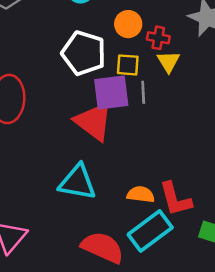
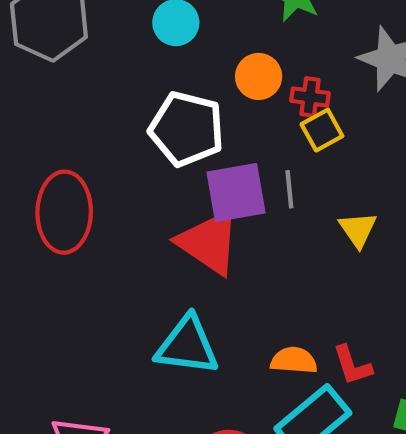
yellow triangle: (168, 62) -> (358, 229), moved
yellow square: (128, 65) -> (322, 130), moved, turned -30
red L-shape: (175, 199) -> (352, 365), size x0.7

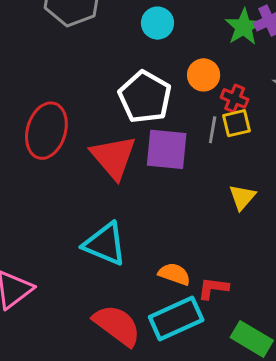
gray line: (289, 189) -> (213, 130), moved
red triangle: (209, 242) -> (113, 157), moved
red L-shape: (352, 365) -> (213, 288), turned 100

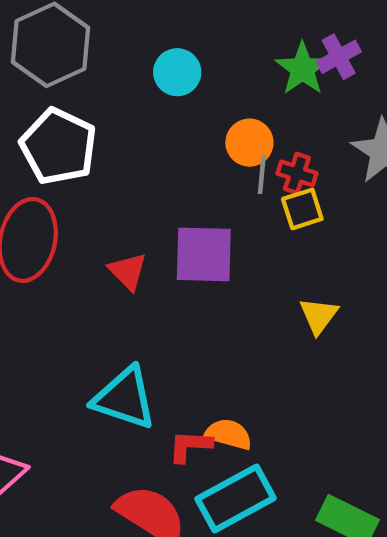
white pentagon: (145, 97) -> (58, 146), moved
gray line: (213, 130) -> (262, 174), moved
red triangle: (113, 157) -> (128, 271), size x0.6
red L-shape: (213, 288) -> (190, 446), moved

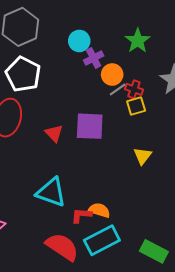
purple cross: (339, 57) -> (94, 58), moved
gray line: (262, 174) -> (118, 89), turned 48

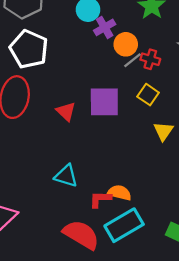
yellow square: (136, 106) -> (148, 95), moved, turned -36
cyan triangle: (51, 192) -> (66, 176), size x0.7

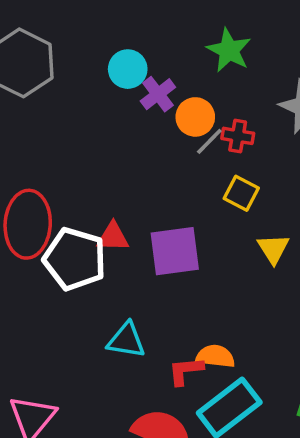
white pentagon: (29, 49) -> (75, 259), moved
purple square: (104, 102) -> (175, 251), moved
red triangle: (66, 111) -> (113, 237), turned -35

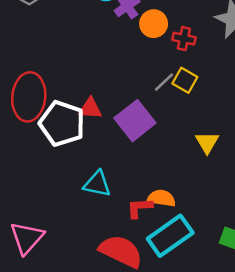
gray line: (209, 141) -> (164, 82), moved
yellow triangle: (273, 249) -> (207, 142), moved
purple square: (175, 251) -> (135, 121), turned -33

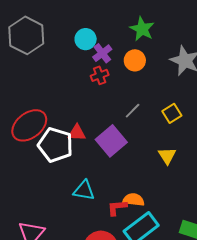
orange circle: (154, 24) -> (135, 60), moved
red cross: (184, 39) -> (100, 75), moved, turned -30
yellow square: (185, 80) -> (172, 113), moved, turned 30
red ellipse: (29, 97) -> (29, 125), turned 48

